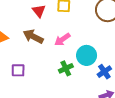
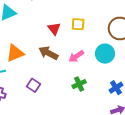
cyan circle: (87, 55) -> (105, 54), moved
purple square: (18, 70) -> (33, 85), turned 32

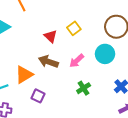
yellow square: (78, 24) -> (74, 28), turned -32
orange triangle: (15, 53) -> (24, 75), moved

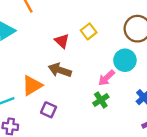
pink arrow: (77, 61) -> (106, 78), moved

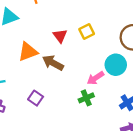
orange triangle: (32, 85) -> (28, 52), moved

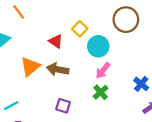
cyan circle: (116, 65) -> (98, 46), moved
purple square: (36, 98) -> (63, 106), moved

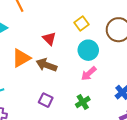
yellow square: (80, 29) -> (81, 23), moved
green cross: (101, 92) -> (83, 102), moved

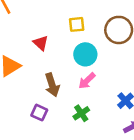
yellow square: (81, 23) -> (77, 24), turned 32
brown arrow: (47, 65) -> (52, 85), moved, turned -126

